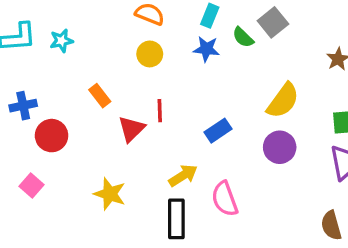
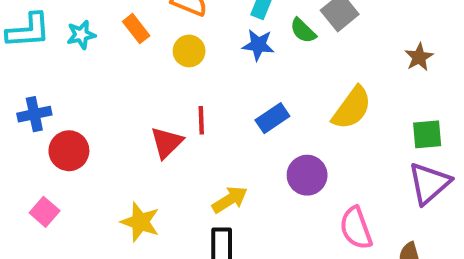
orange rectangle: (100, 96) -> (136, 29), moved
blue rectangle: (218, 131) -> (272, 118), moved
purple circle: (280, 147) -> (307, 175), moved
pink semicircle: (225, 199) -> (356, 228), moved

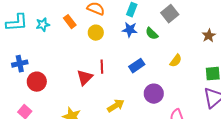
green semicircle: (303, 31) -> (152, 34), moved
yellow semicircle: (352, 108) -> (176, 61), size x0.6

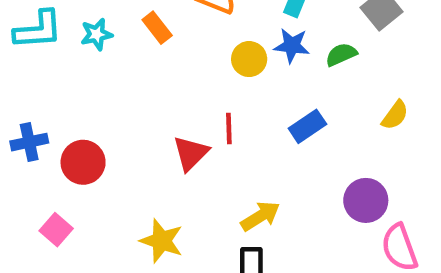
yellow circle: (96, 33) -> (249, 59), moved
green semicircle: (152, 34) -> (341, 55), turned 112
blue cross: (20, 64) -> (29, 142), moved
purple circle: (154, 94) -> (366, 200), moved

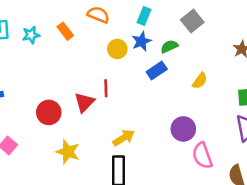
blue star: (292, 46) -> (141, 41), turned -30
blue rectangle: (307, 126) -> (157, 71), moved
red circle: (83, 162) -> (49, 112), moved

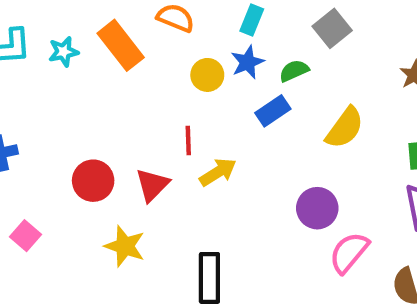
orange rectangle: (65, 31) -> (121, 45), size x1.6
yellow semicircle: (200, 81) -> (345, 128), size x1.5
red triangle: (84, 102) -> (152, 185), moved
yellow arrow: (124, 138) -> (218, 172), moved
pink semicircle: (202, 156) -> (349, 253), turned 60

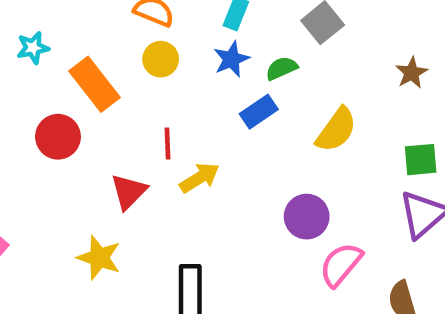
orange rectangle: (121, 45) -> (94, 84), moved
yellow circle: (207, 75) -> (161, 59), moved
red circle: (93, 181) -> (58, 137), moved

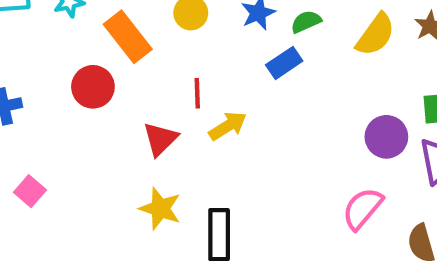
yellow semicircle: (336, 130) -> (376, 35), moved
purple circle: (307, 217) -> (386, 137), moved
yellow star: (99, 258) -> (160, 209), moved

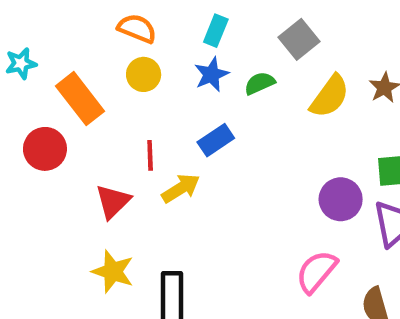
blue rectangle: (284, 63) -> (216, 140), moved

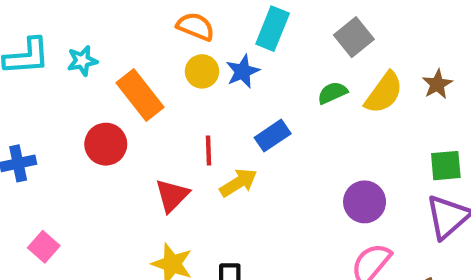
cyan rectangle: (216, 31) -> (273, 29), size x1.4
blue star: (211, 74) -> (243, 71), moved
green semicircle: (260, 83) -> (332, 93), moved
purple circle: (341, 199) -> (365, 202), moved

